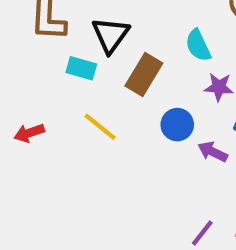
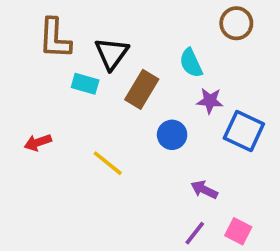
yellow line: (100, 127) -> (108, 163), moved
purple arrow: (213, 152) -> (204, 190), moved

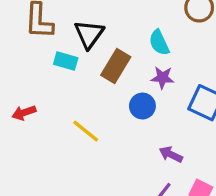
purple star: (210, 101) -> (162, 78), moved

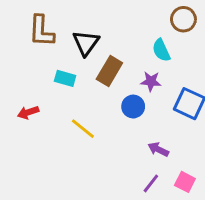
cyan semicircle: (159, 43) -> (161, 50), moved
cyan rectangle: (66, 61) -> (65, 78), moved

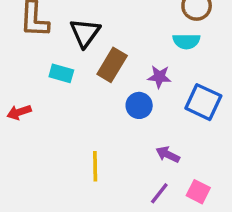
cyan semicircle: (161, 50) -> (186, 41), moved, turned -65
yellow line: (83, 129) -> (95, 166), moved, turned 50

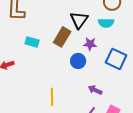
black triangle: (85, 33) -> (79, 20), moved

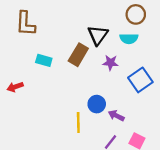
blue square: (116, 59) -> (140, 80), turned 30
blue circle: (78, 61) -> (97, 104), moved
yellow line: (52, 97) -> (78, 122), moved

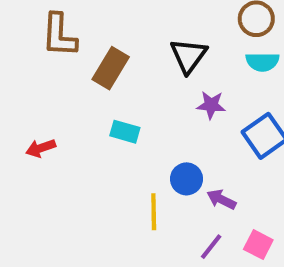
cyan semicircle: (129, 39) -> (262, 62), moved
brown rectangle: (78, 55) -> (111, 68), moved
cyan rectangle: (44, 60) -> (125, 132), moved

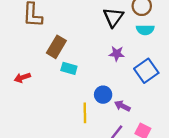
black triangle: (189, 56) -> (113, 17), moved
brown rectangle: (111, 68) -> (56, 47), moved

